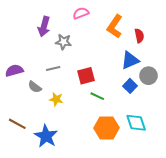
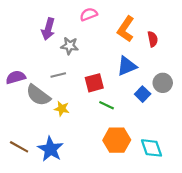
blue triangle: (130, 60) -> (127, 66), moved
gray semicircle: (35, 87) -> (38, 95), size x1.6
cyan diamond: (136, 123) -> (152, 148), moved
brown line: (17, 124) -> (19, 147), moved

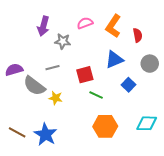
pink semicircle: (89, 14) -> (85, 23), moved
gray circle: (163, 83) -> (150, 64), moved
cyan diamond: (152, 148) -> (147, 123), moved, turned -70

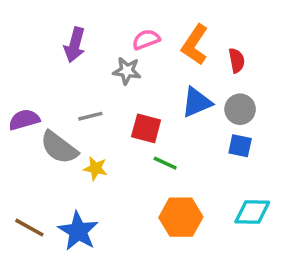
gray star: (63, 41) -> (127, 71), moved
gray circle: (150, 64) -> (240, 109), moved
red square: (85, 75) -> (146, 128), turned 30
blue square: (128, 85) -> (240, 146), moved, turned -32

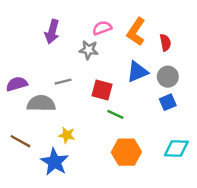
blue square: (240, 146) -> (168, 102), turned -35
gray semicircle: (59, 147) -> (41, 103), turned 144
yellow star: (96, 168) -> (67, 135), moved
brown line: (29, 228) -> (20, 141), moved

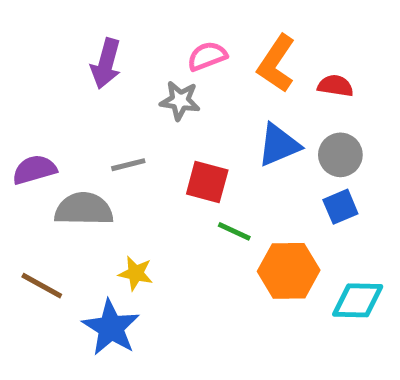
red semicircle: (165, 43) -> (335, 86), turned -70
orange hexagon: (126, 152) -> (289, 271), moved

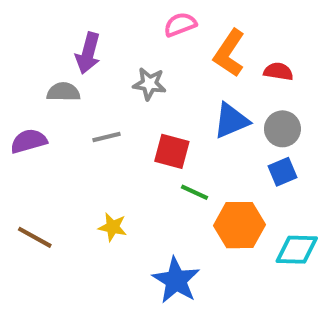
pink semicircle: (207, 56) -> (180, 24), moved
gray semicircle: (84, 209) -> (63, 92), moved, size x0.7
blue star: (111, 328) -> (176, 280), moved

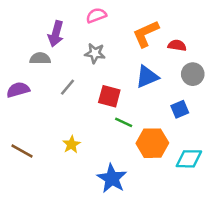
pink semicircle: (180, 24) -> (96, 15), moved
orange L-shape: (229, 53) -> (146, 34), turned 32
gray circle: (282, 129) -> (193, 74), moved
gray line: (106, 137) -> (68, 87), turned -36
yellow star: (113, 227) -> (71, 145), turned 30

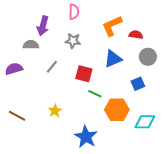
pink semicircle: (96, 15) -> (74, 12), turned 112

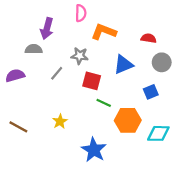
orange L-shape: (112, 26) -> (104, 32), moved, turned 45
gray star: (73, 41) -> (80, 56), moved

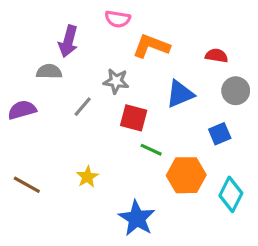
pink semicircle: (81, 13) -> (118, 19), turned 98
cyan diamond: (158, 133) -> (231, 194), turned -65

